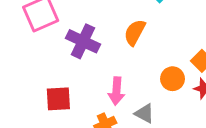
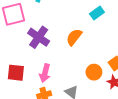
pink arrow: (116, 91) -> (45, 73), moved

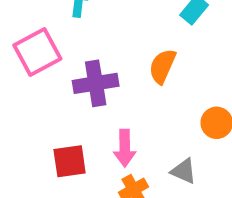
purple cross: (39, 37) -> (96, 83), turned -30

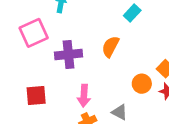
red square: (70, 161) -> (36, 95), moved

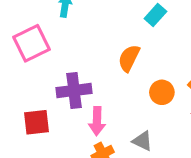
purple cross: (68, 55) -> (74, 91), moved
orange circle: (142, 84) -> (162, 92), moved

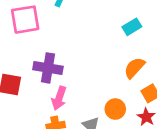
orange semicircle: (129, 58) -> (134, 68), moved
orange circle: (162, 92) -> (115, 109), moved

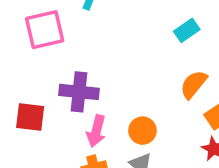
orange circle: (115, 109) -> (142, 131), moved

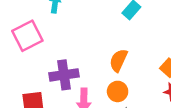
orange semicircle: (194, 84) -> (118, 60), moved

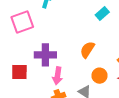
orange circle: (118, 91) -> (99, 76), moved

